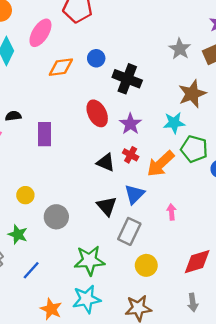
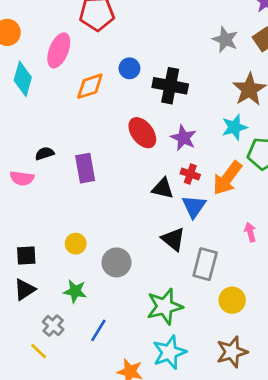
blue triangle: (134, 194) -> (194, 206), moved

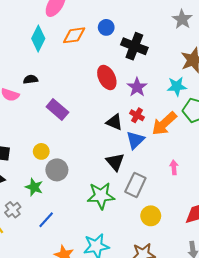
cyan diamond: (23, 79) -> (38, 39), moved
purple rectangle: (85, 168) -> (57, 109), moved, turned -50
gray circle: (116, 262) -> (57, 170), moved
green star: (165, 306) -> (101, 196), moved

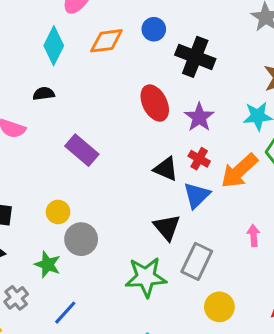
black semicircle: (31, 79) -> (44, 94), moved

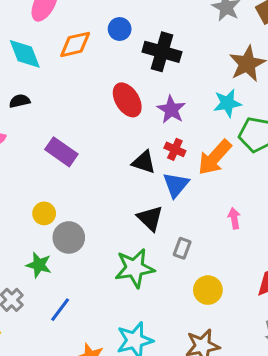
cyan diamond: (54, 46) -> (25, 54), turned -42
gray rectangle: (197, 261) -> (182, 248), size x0.6

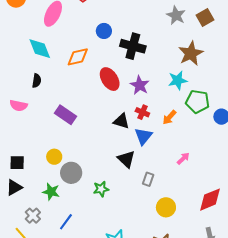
orange diamond: (75, 44) -> (78, 57), moved
black semicircle: (20, 101) -> (37, 81), turned 112
orange arrow: (215, 157) -> (169, 117), size x0.6
pink arrow: (234, 218) -> (183, 158), turned 56
green star: (135, 268) -> (101, 189), moved, size x0.6

